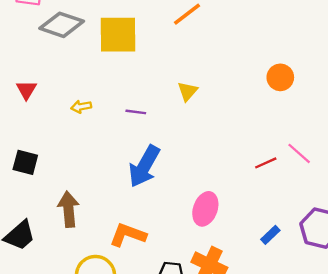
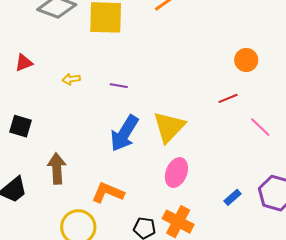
red triangle: (26, 90) -> (24, 63), turned 36
yellow triangle: (188, 91) -> (169, 127), moved, size x1.8
red line: (266, 163) -> (228, 98), moved

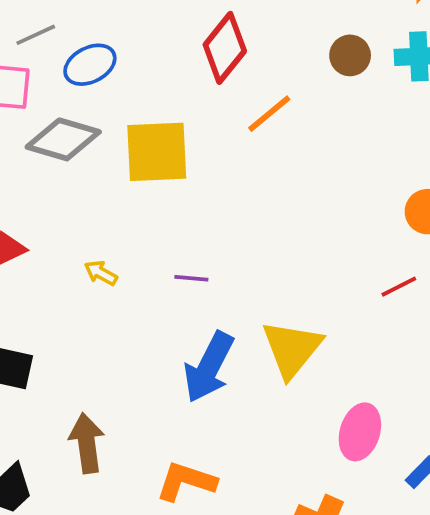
yellow arrow: (71, 79) -> (101, 273), turned 42
pink ellipse: (176, 173) -> (360, 432), moved

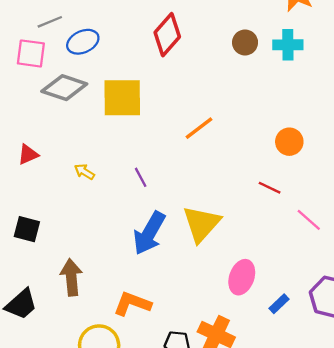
orange line: (269, 114) -> (199, 128), moved
purple line: (191, 278) -> (141, 177), turned 54
red line: (399, 287) -> (270, 188), turned 50

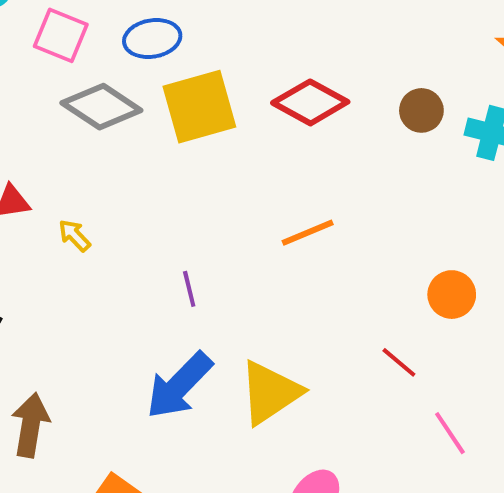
red diamond: (167, 35) -> (310, 102), moved, turned 63
yellow square: (122, 98) -> (199, 107), moved, turned -30
yellow arrow: (84, 172) -> (74, 235), moved

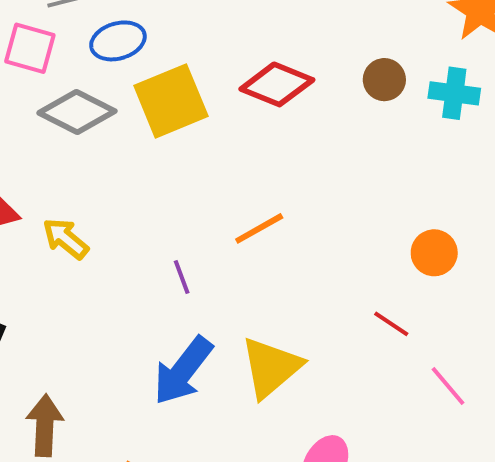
orange line: (308, 233) -> (259, 228), moved
yellow arrow: (74, 235) -> (66, 239), size x1.4

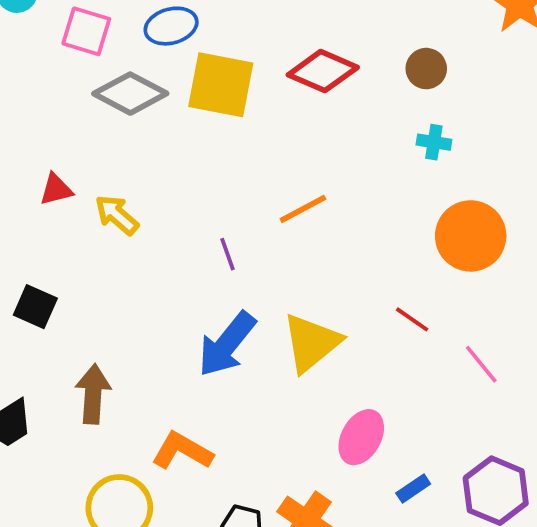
cyan cross: (454, 93) -> (434, 142), moved, size x0.7
yellow square: (171, 101) -> (221, 85), turned 32
orange circle: (434, 253) -> (471, 236), size x1.6
red line: (391, 324) -> (412, 319), moved

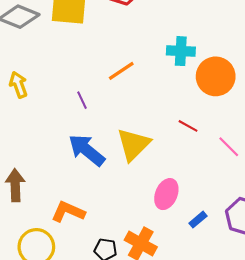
cyan cross: (434, 142) -> (181, 51), moved, size x1.5
yellow arrow: (117, 215) -> (18, 85), turned 35
blue arrow: (227, 344) -> (87, 150), turned 96

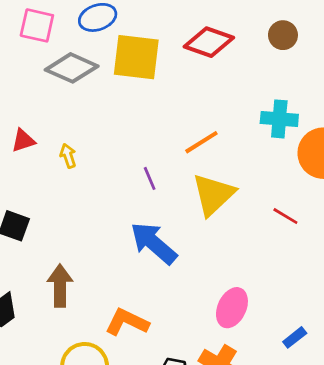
yellow arrow: (18, 85) -> (68, 156), size x0.7
yellow triangle: (133, 145) -> (213, 195), moved
pink ellipse: (166, 194) -> (232, 308), moved

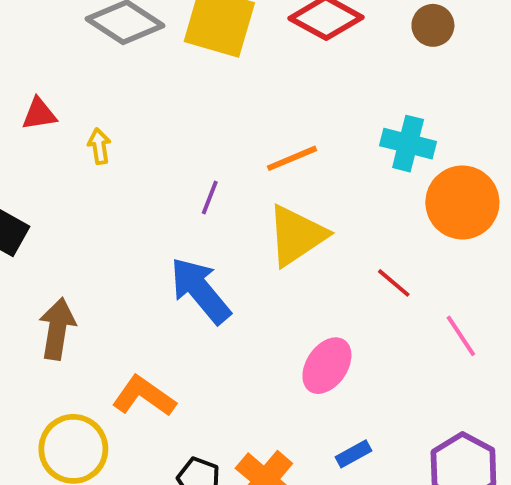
purple line: (150, 178) -> (210, 197), turned 35
pink ellipse: (232, 308) -> (327, 366), moved
blue rectangle: (295, 337) -> (353, 454), moved

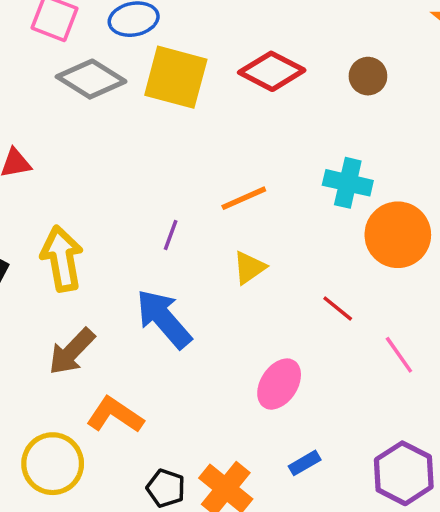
yellow arrow: (99, 146) -> (62, 259), moved, size x2.0
yellow triangle: (297, 236) -> (249, 268), size x0.6
brown arrow: (57, 329) -> (72, 352), moved, turned -144

